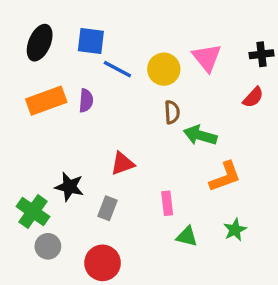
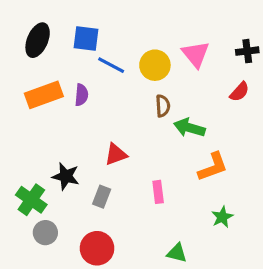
green triangle: (187, 236) -> (177, 253), moved

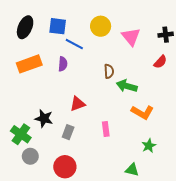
yellow circle: (155, 65) -> (101, 26), moved
purple semicircle: (81, 95) -> (63, 64), moved
orange L-shape: (213, 167) -> (142, 112), turned 50
green triangle: (177, 253) -> (132, 170), moved

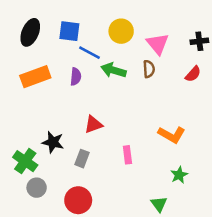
brown semicircle: (109, 71) -> (149, 69), moved
green arrow: (127, 86) -> (114, 70), moved
green triangle: (132, 170) -> (159, 204), turned 40

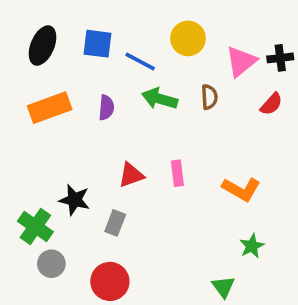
yellow circle: (121, 31) -> (188, 38), moved
pink triangle: (158, 44) -> (241, 61), moved, turned 30
blue line: (90, 53) -> (140, 61), moved
pink rectangle: (127, 155) -> (177, 173), moved

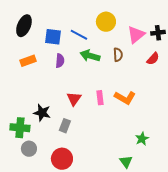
blue square: (97, 44) -> (53, 37), moved
orange rectangle: (50, 108) -> (28, 61), size x0.7
red triangle: (131, 175) -> (74, 99), turned -35
orange L-shape: (241, 189) -> (125, 98), moved
green cross: (35, 226) -> (20, 128), turned -30

